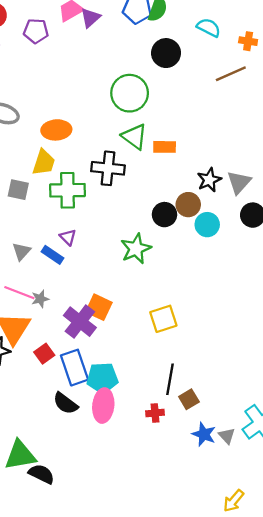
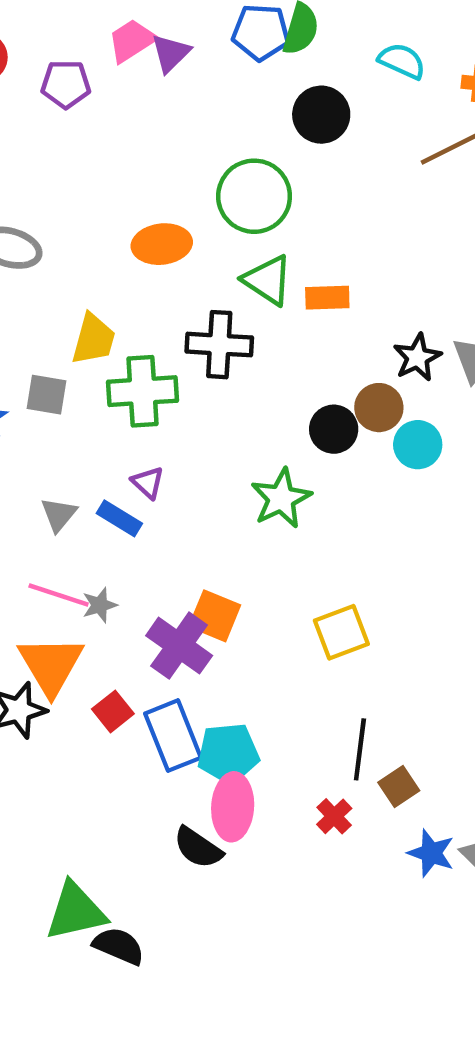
orange ellipse: (56, 130) -> (162, 244), moved
black semicircle: (65, 403) -> (198, 848), moved
red cross: (155, 413) -> (334, 816), turned -36

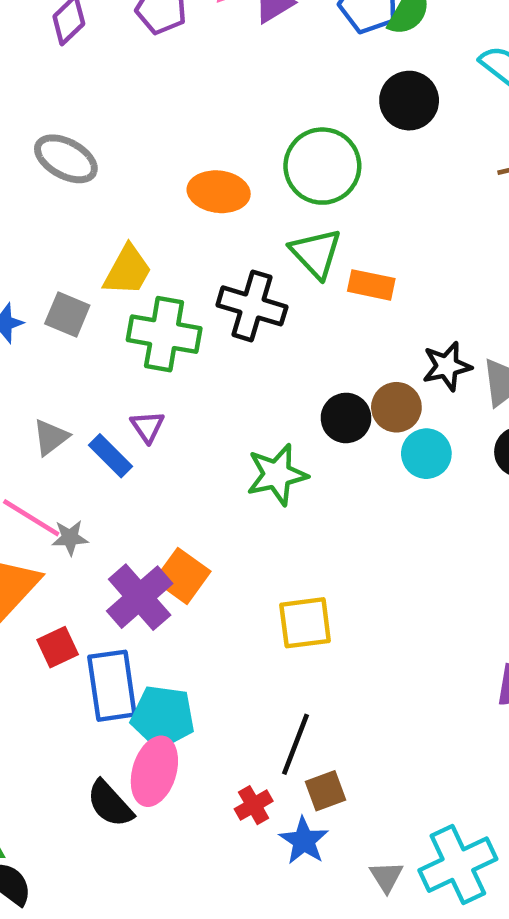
blue star: (431, 853) -> (304, 841), moved

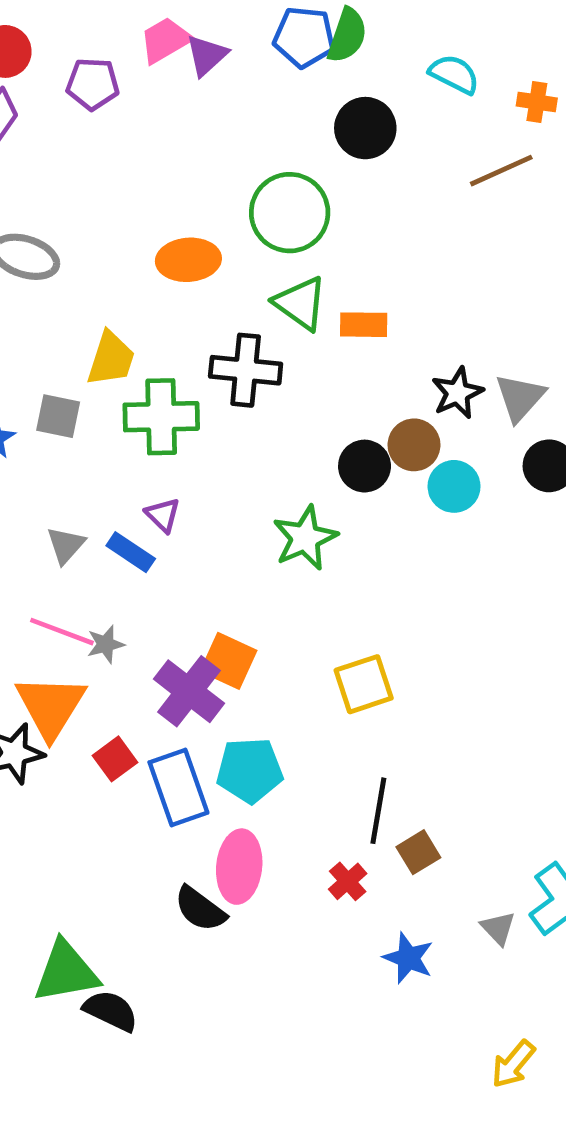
cyan pentagon: (163, 717) -> (250, 770), moved
blue star: (304, 841) -> (408, 958), moved

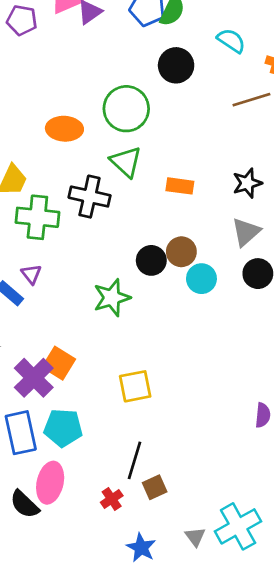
orange rectangle: (364, 325) -> (180, 186), moved
black star: (457, 393) -> (247, 183), moved

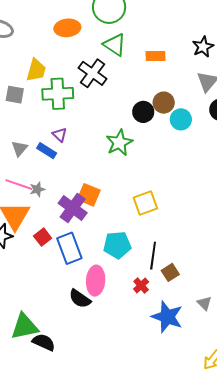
black cross: (90, 197) -> (92, 73), turned 32
cyan pentagon: (63, 428) -> (117, 245), moved
blue star: (141, 548) -> (167, 317), size x1.5

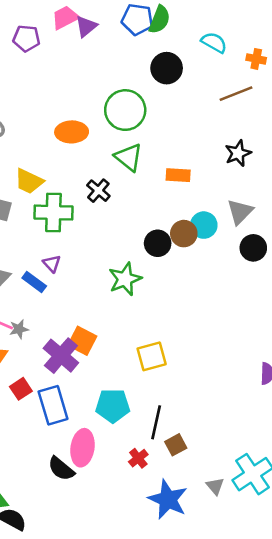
black star: (203, 47) -> (238, 153), moved
yellow trapezoid: (36, 70) -> (29, 181), turned 95
black cross: (92, 73) -> (98, 191), size x0.7
cyan circle: (181, 119) -> (204, 225), moved

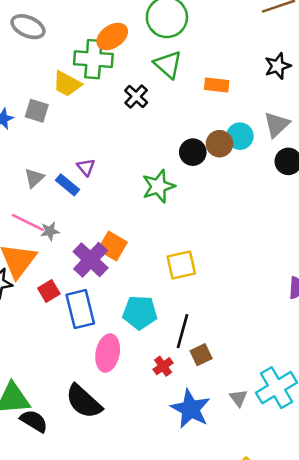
orange ellipse: (72, 132) -> (112, 36), turned -36
green cross: (53, 213) -> (93, 59), moved
black semicircle: (61, 469) -> (84, 401), moved, size x1.4

